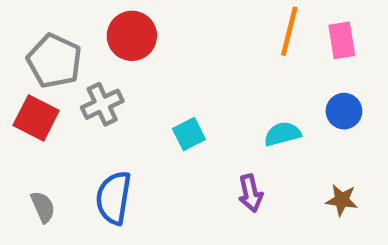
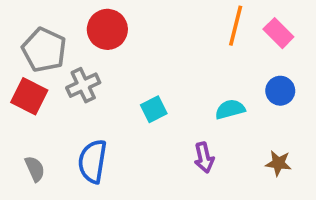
pink rectangle: (342, 40) -> (278, 33), turned -36

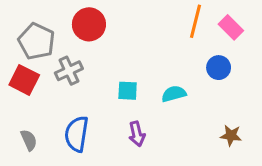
blue circle: (280, 91) -> (219, 68), moved
cyan square: (154, 109) -> (128, 91), turned 30
cyan semicircle: (230, 109) -> (174, 94), moved
purple arrow: (204, 158) -> (137, 134), moved

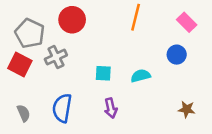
orange line: (195, 21) -> (136, 17), moved

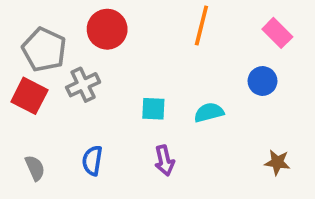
blue semicircle: (62, 108) -> (92, 161), size x0.7

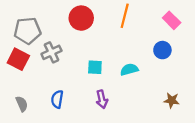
red circle: (107, 29) -> (81, 18), moved
gray pentagon: (44, 50) -> (27, 31), turned -30

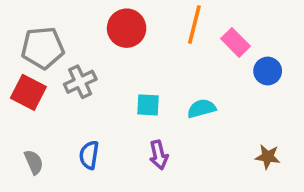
pink rectangle: (172, 20) -> (235, 42), moved
blue circle: (162, 50) -> (268, 71), moved

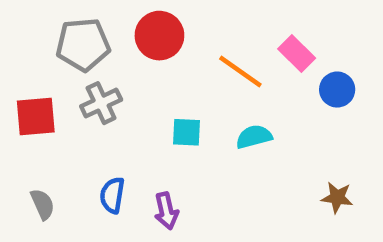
orange line: (194, 25) -> (240, 72), moved, turned -69
gray pentagon: (43, 48) -> (83, 45), moved
red square: (28, 92) -> (36, 117), turned -32
purple arrow: (159, 155) -> (166, 211), moved

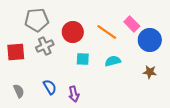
red circle: (159, 36) -> (73, 32), moved
blue circle: (337, 90) -> (150, 40), size x1.5
blue semicircle: (112, 195) -> (50, 87), turned 140
brown star: (337, 197) -> (150, 72), moved

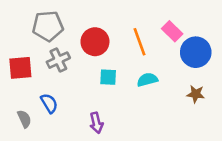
orange line: (107, 32) -> (139, 42), turned 35
blue semicircle: (50, 87) -> (49, 103), moved

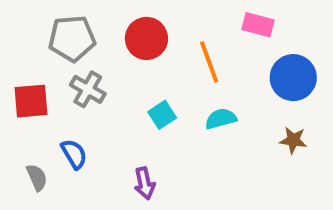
pink rectangle: (172, 31) -> (258, 25), moved, turned -30
red circle: (95, 42) -> (146, 38), moved
gray cross: (58, 60) -> (88, 89), turned -35
cyan square: (108, 77) -> (162, 115), turned -36

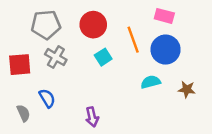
blue circle: (293, 78) -> (166, 50), moved
cyan square: (162, 115) -> (103, 57), moved
cyan semicircle: (221, 119) -> (151, 82), moved

